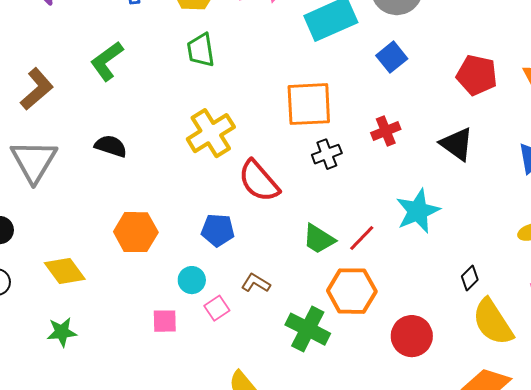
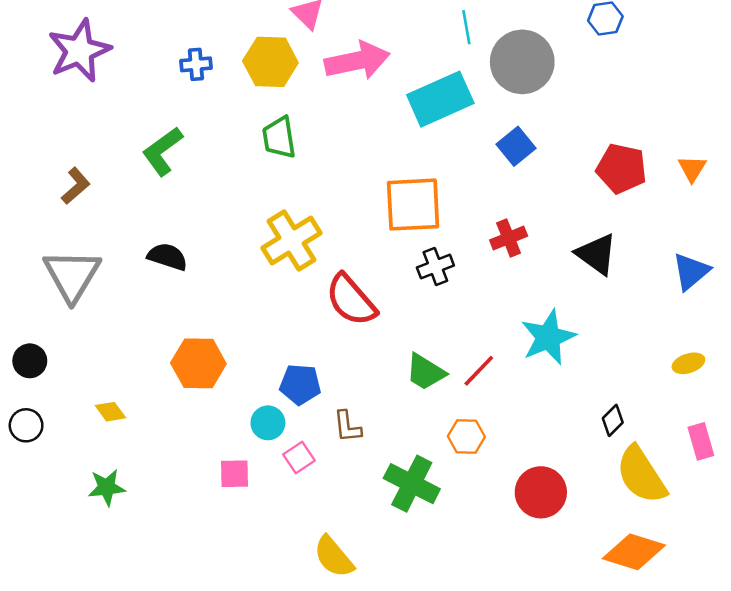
brown L-shape: (37, 89) -> (76, 186), size x0.7
blue pentagon: (218, 230) -> (300, 384), moved
yellow diamond: (65, 271) -> (110, 412), size x0.6
brown L-shape: (256, 283) -> (347, 427), turned -128
orange hexagon: (352, 291) -> (466, 436), size x0.6

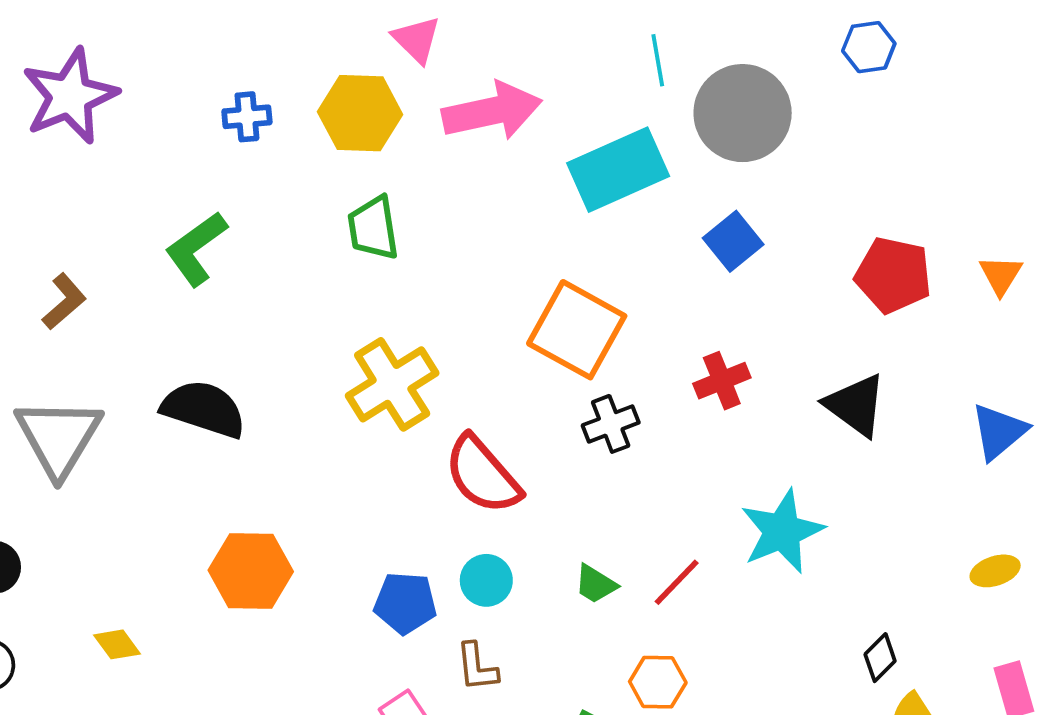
orange square: (413, 205) -> (577, 330), turned 32
black semicircle: (167, 257) -> (204, 409), size x1.4
green trapezoid: (425, 372) -> (596, 584), size x0.7
cyan circle: (268, 423) -> (486, 580), moved

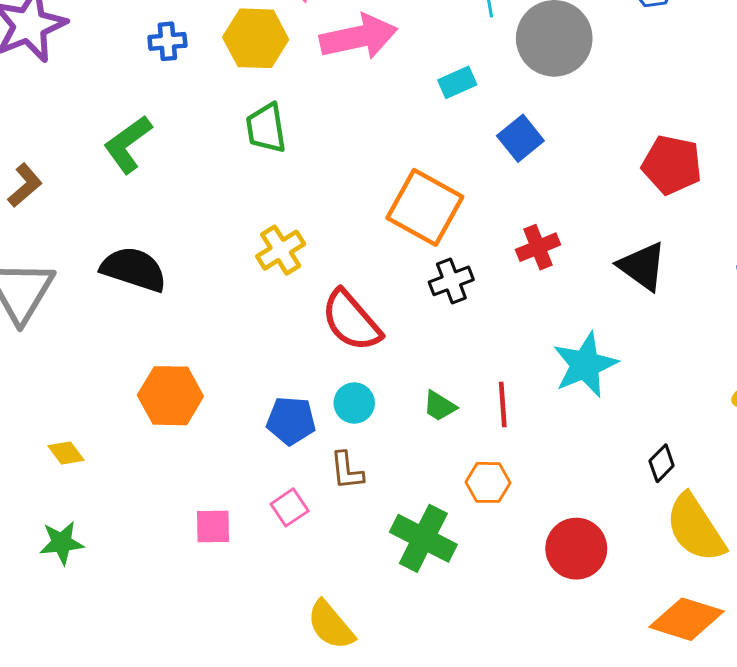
cyan rectangle: (618, 170) -> (457, 82), size x0.5
blue square: (733, 241) -> (520, 138), moved
yellow cross: (392, 384) -> (281, 250), size x0.7
red line: (677, 582) -> (503, 404), turned -48

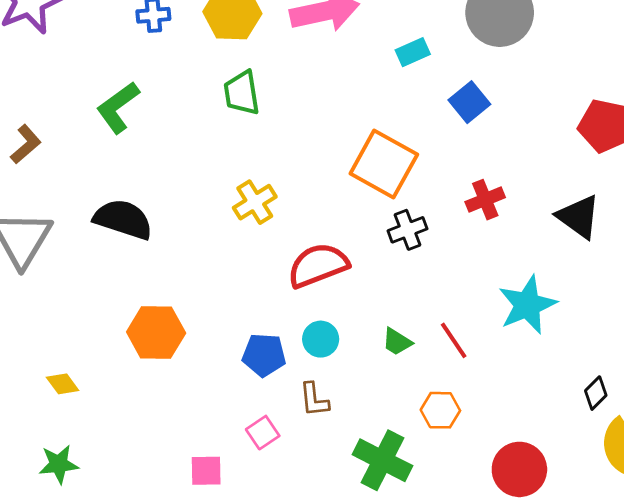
red semicircle: (351, 321) -> (318, 265), turned 110
red line: (503, 404) -> (454, 340), turned -30
pink square: (213, 527) -> (206, 471), moved

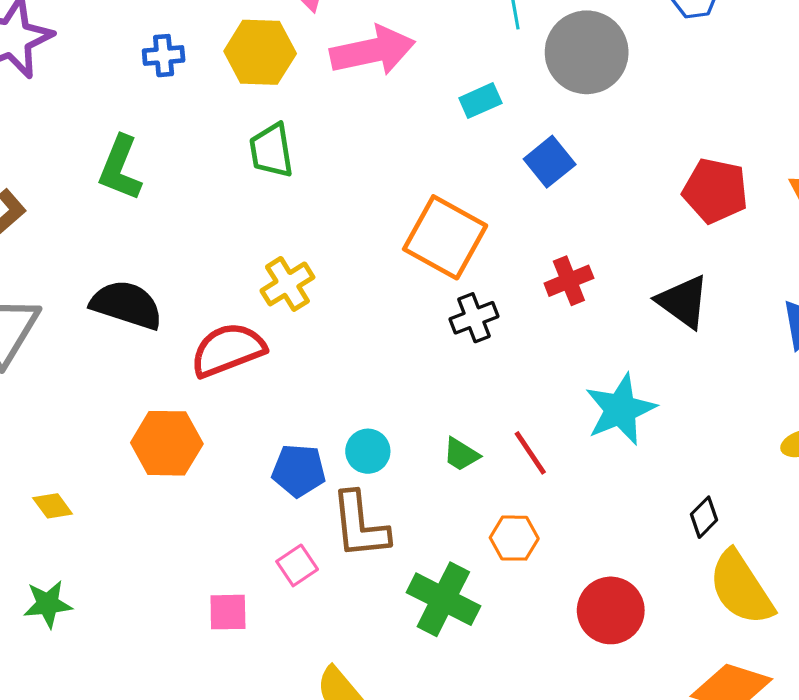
green L-shape: (118, 107) -> (120, 168), turned -32
red semicircle: (318, 265) -> (228, 350), moved
brown L-shape: (314, 400) -> (360, 525), size x1.6

